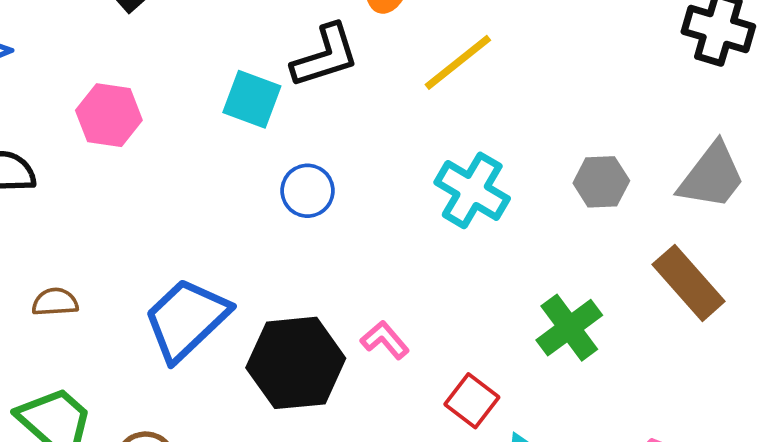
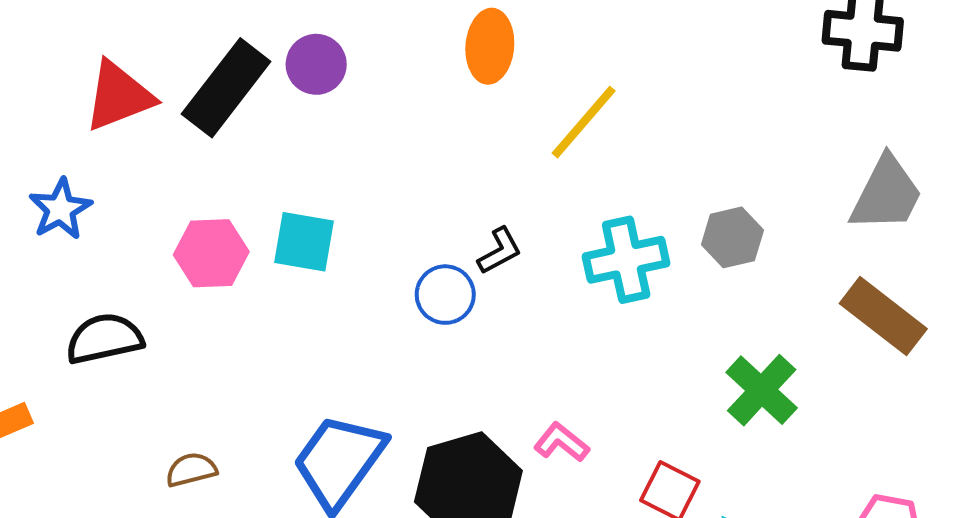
black L-shape: (325, 56) -> (500, 251), moved, size x0.6
cyan square: (252, 99) -> (304, 242), moved
gray hexagon: (601, 182) -> (732, 237), moved
cyan cross: (472, 190) -> (626, 260), turned -32

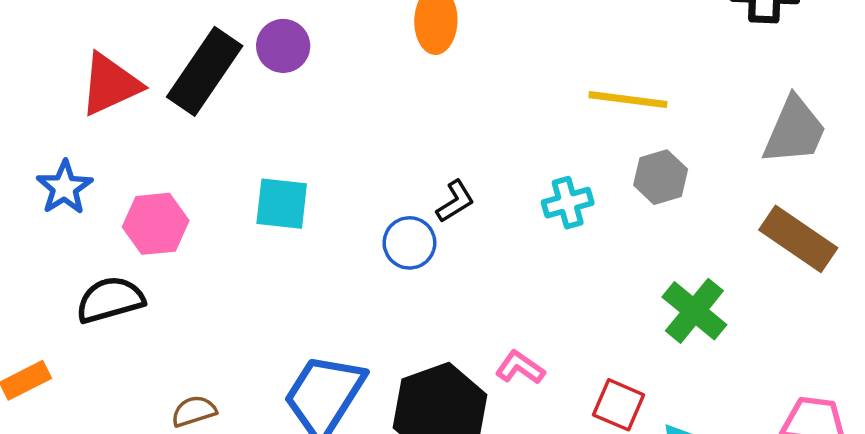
yellow line: (584, 122) -> (628, 100), moved, turned 60
pink hexagon: (211, 253) -> (156, 224), moved
cyan cross: (626, 260) -> (568, 203), size x0.7

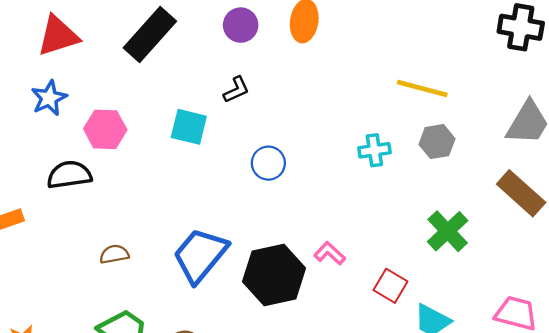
purple circle: (283, 46) -> (241, 25), moved
red triangle: (110, 84) -> (58, 36), moved
black L-shape: (455, 201) -> (236, 90), moved

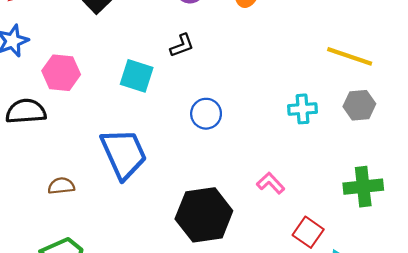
green cross: (448, 231) -> (363, 187), turned 33
pink L-shape: (330, 253) -> (271, 183), moved
blue trapezoid: (200, 255) -> (124, 154), moved, turned 112

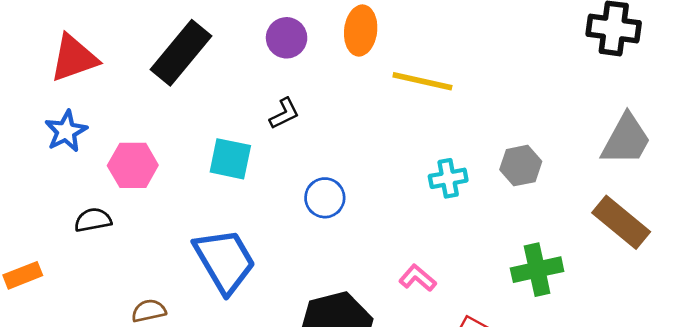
yellow line: (350, 56) -> (422, 81), moved
black semicircle: (26, 111) -> (93, 220), size x0.7

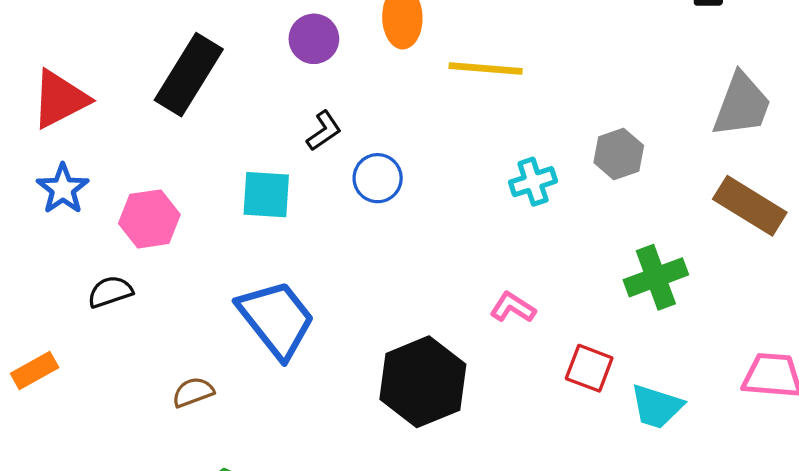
blue circle: (325, 198) -> (378, 178), moved

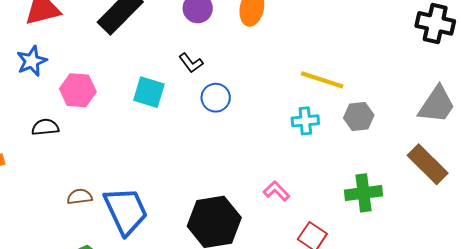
yellow line: (486, 69) -> (322, 80), moved
black L-shape: (324, 131) -> (191, 63), turned 75
blue trapezoid: (276, 319) -> (126, 211), moved

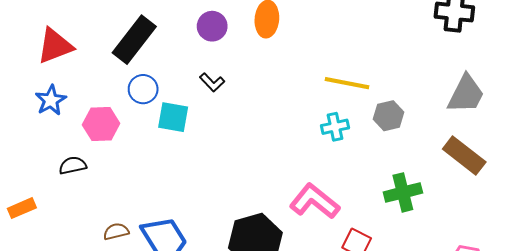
blue circle: (216, 98) -> (143, 89), moved
pink L-shape: (276, 191) -> (315, 201), size x1.8

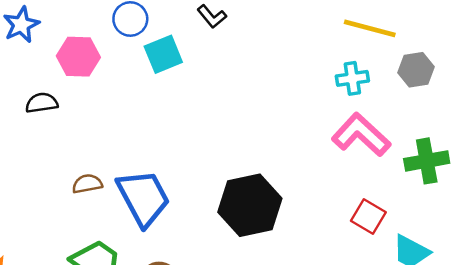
cyan square: (173, 117) -> (163, 54), turned -36
pink L-shape: (315, 201) -> (361, 135), moved

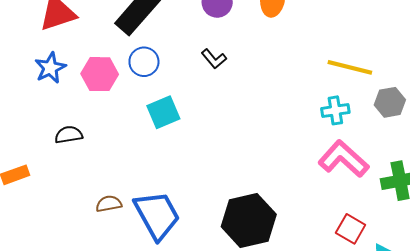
cyan square: (163, 54) -> (163, 112), moved
pink hexagon: (78, 57) -> (100, 74), moved

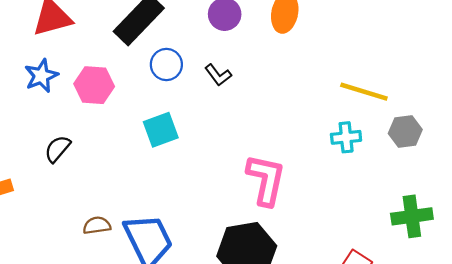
blue circle: (144, 62) -> (166, 65), moved
black semicircle: (69, 135) -> (57, 149), turned -44
pink L-shape: (343, 159) -> (266, 180), moved, turned 57

